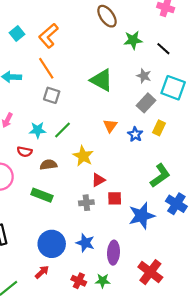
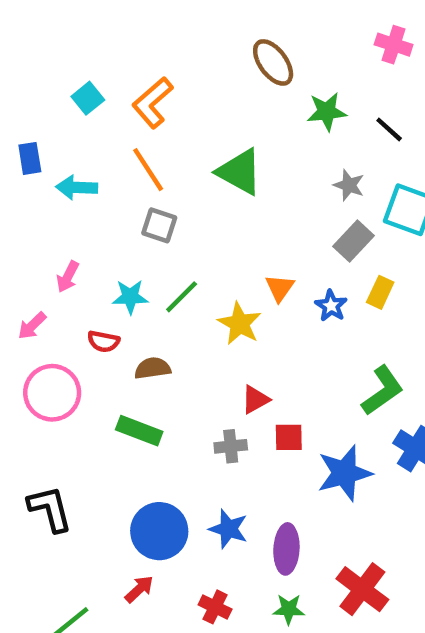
green triangle: (102, 80) -> (240, 172), moved
yellow star: (83, 156) -> (240, 324), moved
green star: (103, 281) -> (289, 609), moved

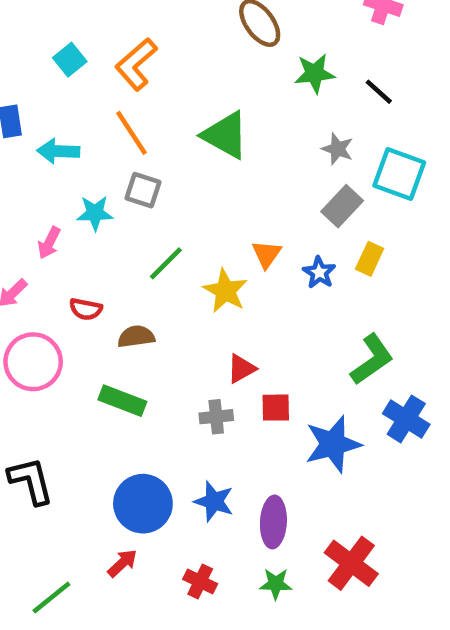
cyan star: (130, 297) -> (95, 213), moved

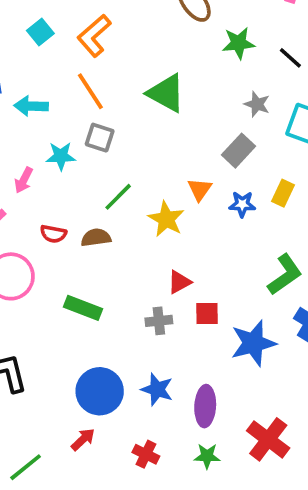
gray rectangle: (342, 206) -> (239, 151), moved
blue star: (319, 272) -> (242, 204), turned -30
brown semicircle: (136, 337) -> (96, 238), moved

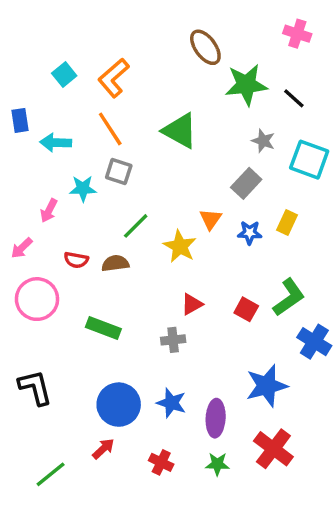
green star: (239, 43) -> (246, 85), size x1.4
red square: (207, 313) -> (246, 309), moved, turned 30
blue star: (253, 343) -> (267, 386), moved

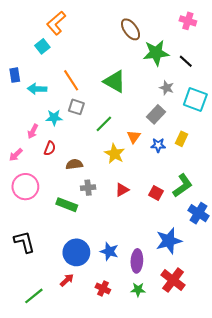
orange L-shape: (114, 78) -> (56, 23), moved
green line: (136, 226) -> (104, 124), moved
red semicircle: (76, 260) -> (50, 148), moved, turned -80
gray cross: (173, 340) -> (88, 188), moved

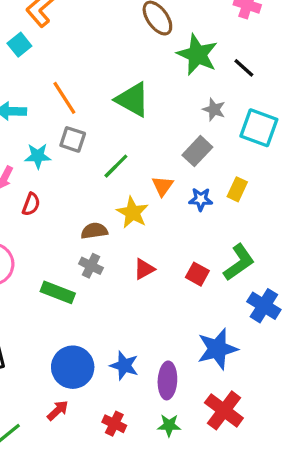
green star: (156, 53) -> (197, 55), turned 30
brown semicircle: (74, 164) -> (94, 231), moved
gray cross: (88, 188) -> (91, 266), turned 32

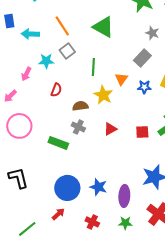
gray square: (73, 139) -> (67, 51), turned 35
green line: (116, 166) -> (93, 67), turned -42
red semicircle: (31, 204) -> (56, 90), moved
red square: (197, 274) -> (142, 132), turned -32

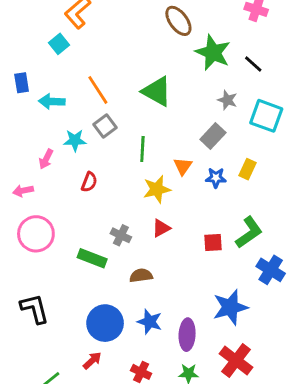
yellow star: (103, 95) -> (157, 189), turned 30
pink arrow: (10, 96) -> (23, 191), turned 32
brown semicircle: (80, 106) -> (141, 276), moved
red triangle: (110, 129) -> (161, 228), moved

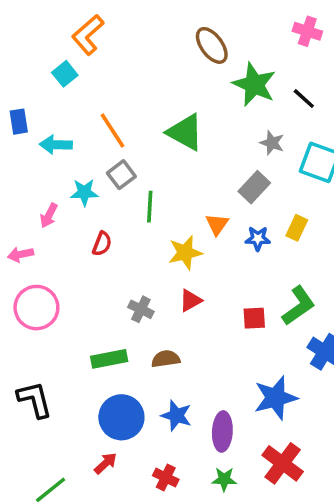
green line: (142, 149) -> (150, 207), moved
green rectangle: (92, 258) -> (109, 359), moved, turned -32

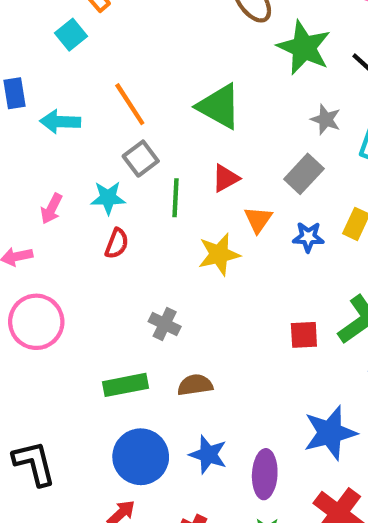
cyan star: (84, 192) -> (108, 198), moved
red triangle: (190, 300) -> (226, 178), moved
black L-shape: (35, 400) -> (34, 463), moved

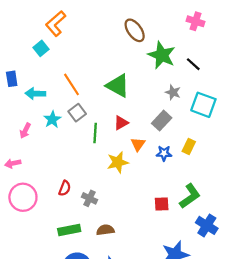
cyan star: (108, 198) -> (52, 119), moved, turned -30
pink arrow: (51, 209) -> (25, 131), moved
red semicircle: (117, 243) -> (65, 188), moved

